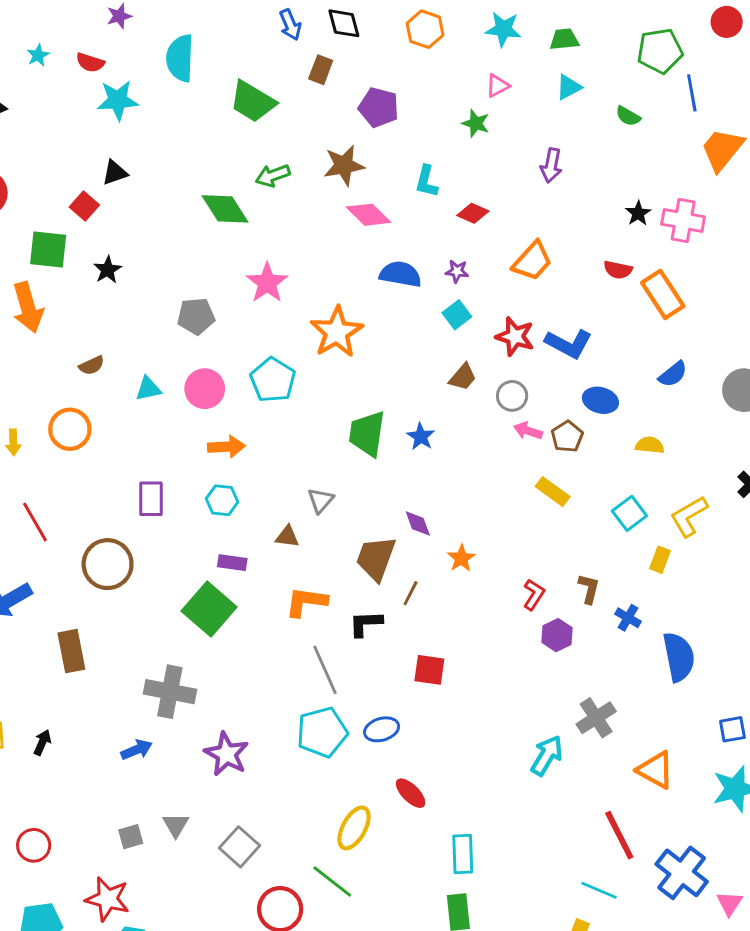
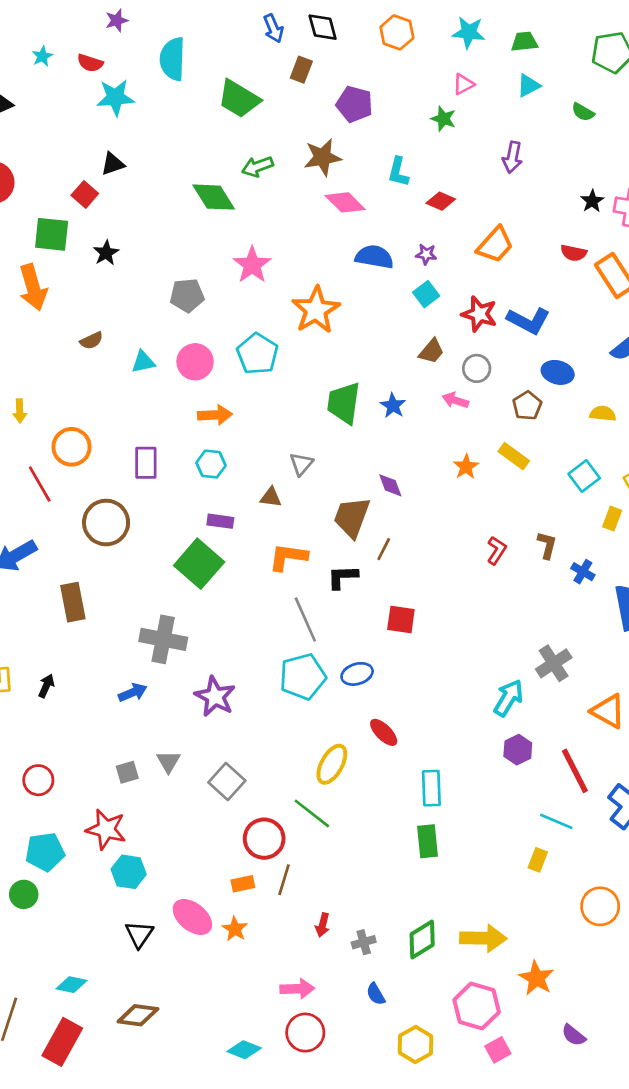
orange circle: (70, 429) -> (72, 447), moved
pink arrow: (528, 431) -> (455, 400), moved
orange star: (461, 558) -> (466, 467), moved
purple hexagon: (557, 635) -> (518, 750), moved

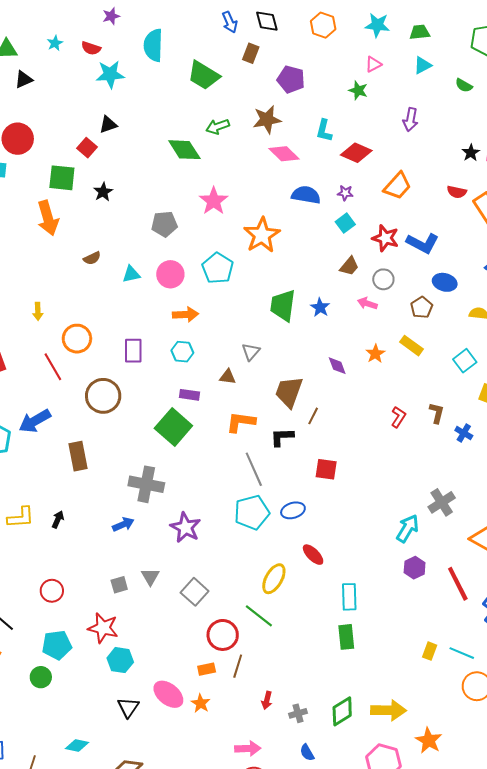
red diamond: (441, 201) -> (356, 153), size x1.4
purple diamond: (390, 485) -> (337, 366), moved
cyan line: (556, 821) -> (462, 653), moved

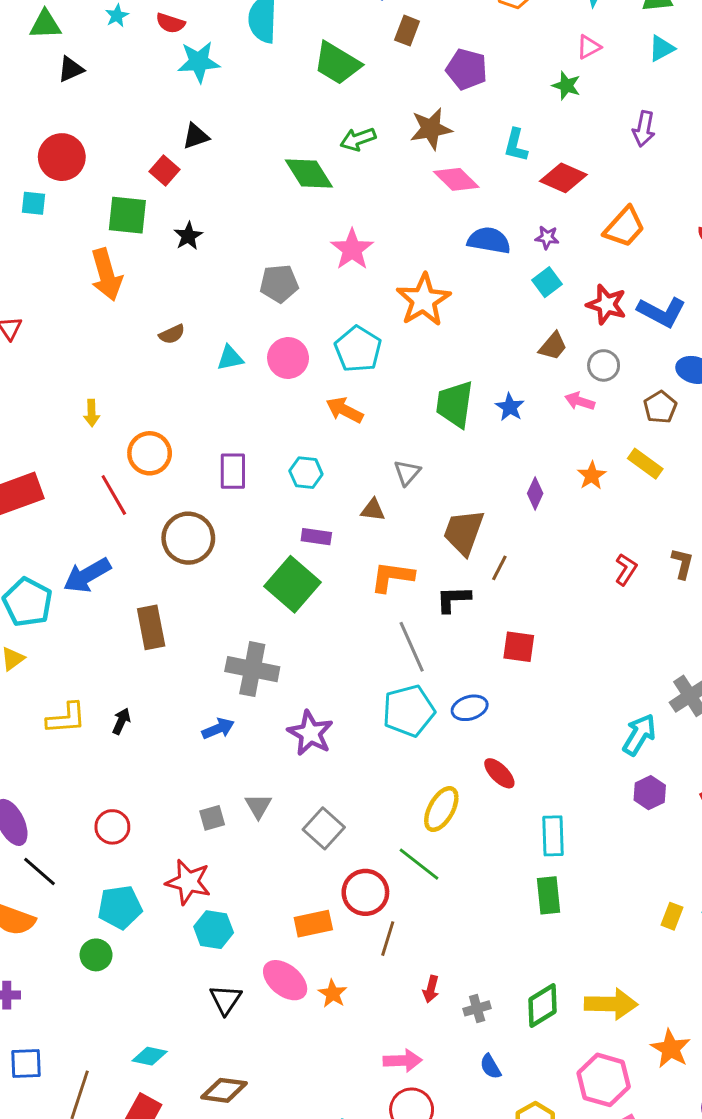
orange arrow: (185, 314) -> (345, 410), moved, turned -150
purple diamond: (337, 366) -> (535, 493), turned 45
orange rectangle: (207, 669) -> (313, 924), moved, size x1.4

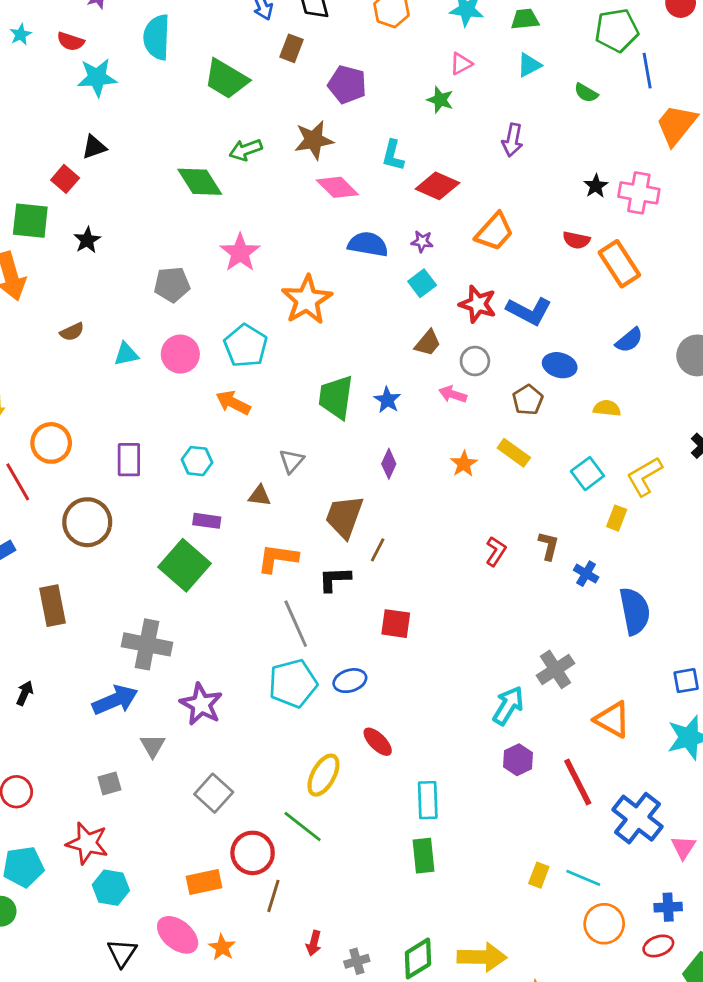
purple diamond: (535, 493) -> (389, 464), moved
blue arrow: (218, 729) -> (115, 700), size x1.5
gray triangle: (258, 806) -> (153, 746), moved

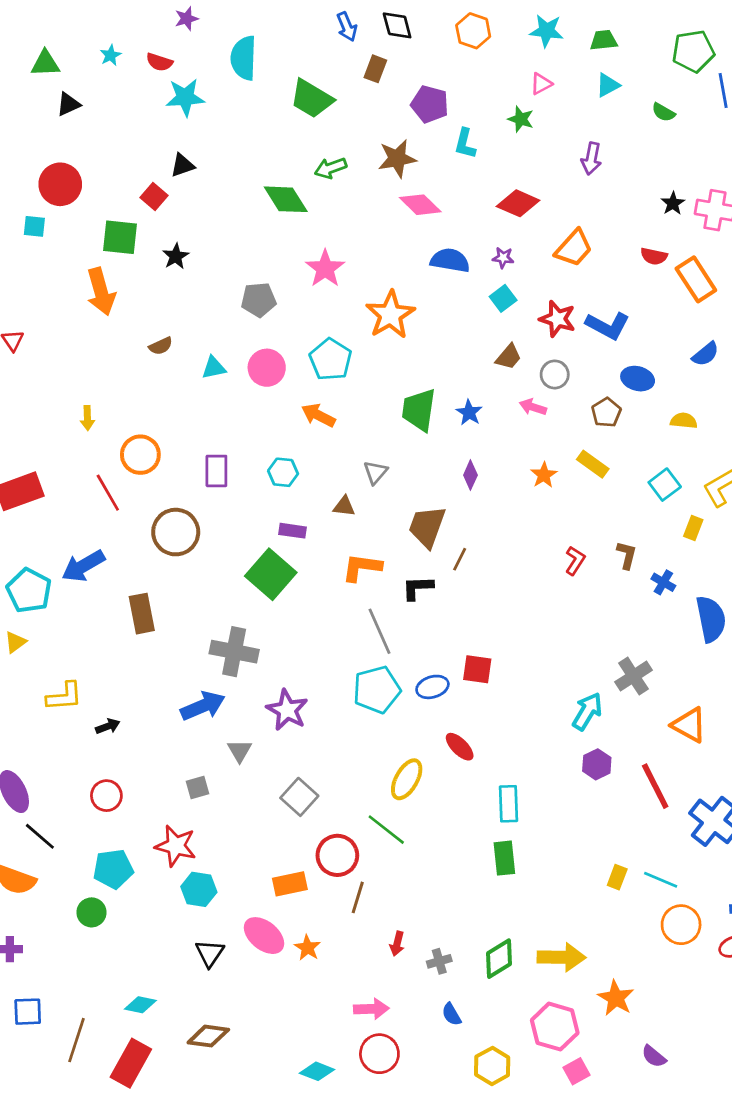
cyan L-shape: (393, 155) -> (465, 144), moved
red square: (396, 624) -> (477, 669), moved
black arrow: (25, 693) -> (108, 726), moved, turned 45

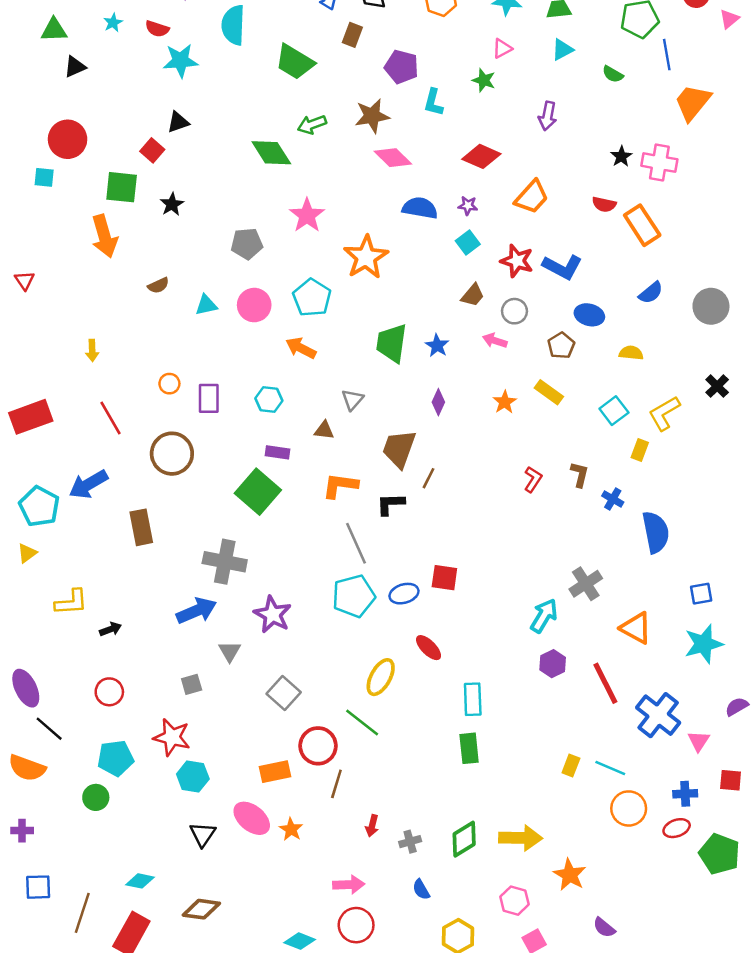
orange circle: (140, 455) -> (169, 384), moved, size x0.6
pink hexagon: (555, 1027) -> (514, 901), size x0.7

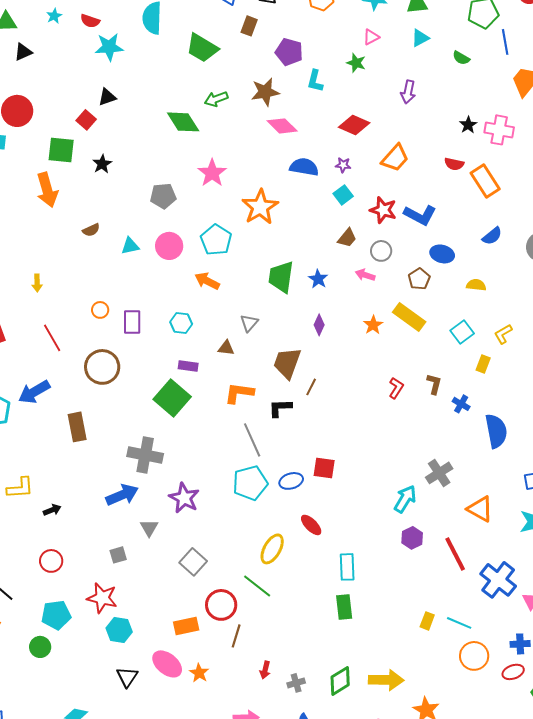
yellow rectangle: (549, 392) -> (409, 317), size x1.4
yellow L-shape: (664, 413) -> (503, 334), size x0.7

